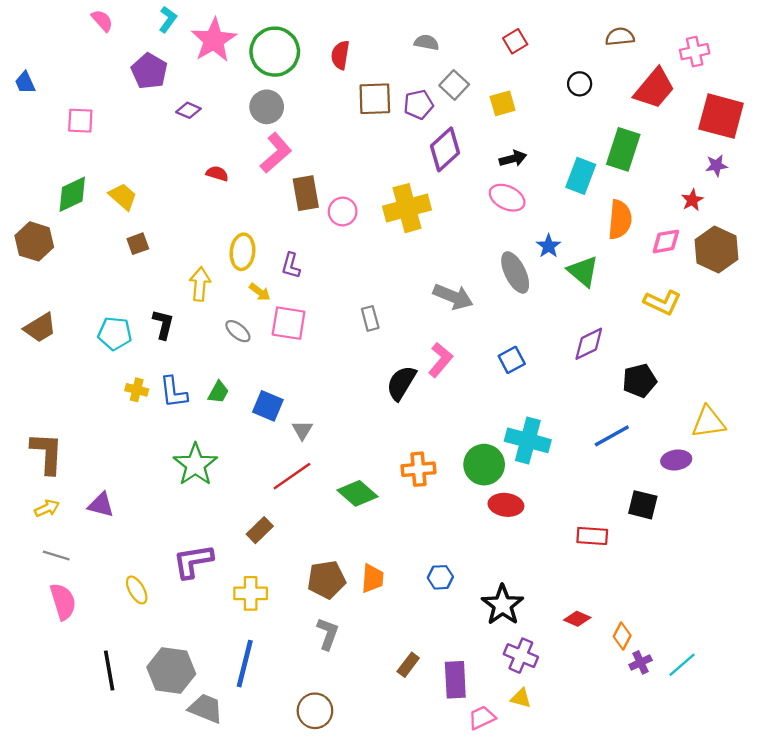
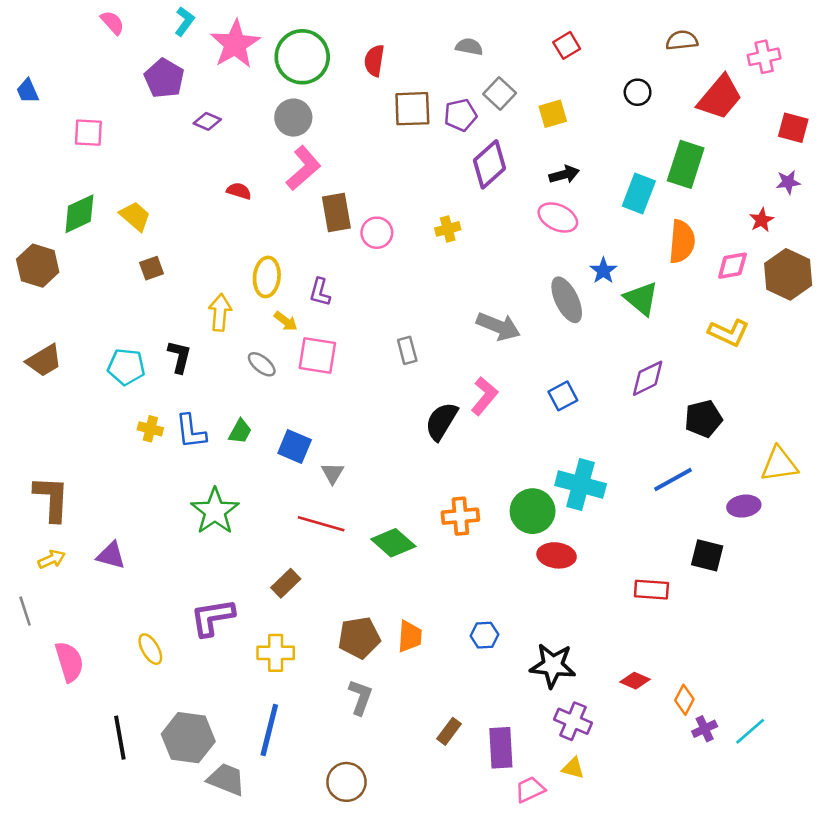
red square: (721, 116) -> (793, 128), size x0.6
yellow cross: (407, 208) -> (448, 229), size x0.5
red line: (292, 476) -> (321, 524), turned 51
gray line: (56, 555) -> (25, 611), moved, turned 55
black star: (503, 605) -> (553, 665), turned -30

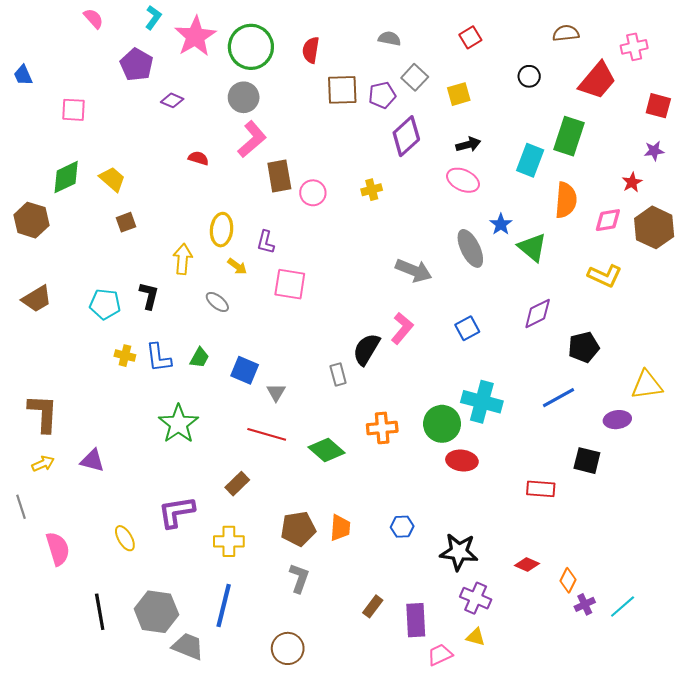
gray rectangle: (407, 350) -> (338, 374), moved
pink square: (317, 355) -> (290, 284), moved

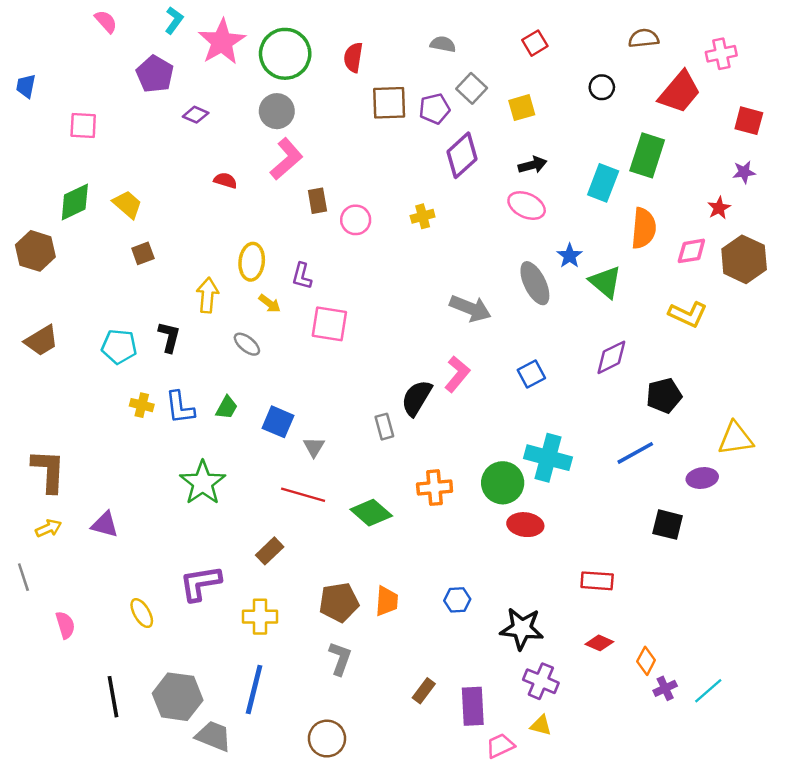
blue trapezoid: (23, 75) -> (26, 86), turned 35
brown rectangle: (279, 176) -> (317, 201), size x0.7
red rectangle: (541, 489) -> (597, 581), moved
pink semicircle: (58, 549) -> (65, 625), size x0.7

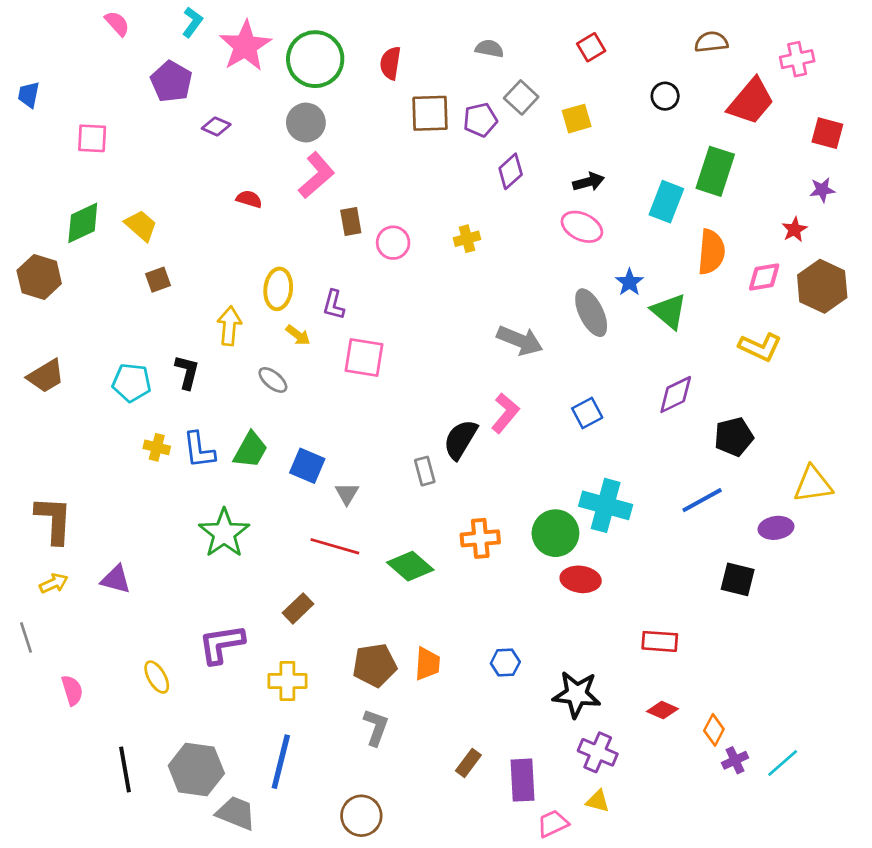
purple diamond: (462, 155) -> (511, 171), size x0.7
green trapezoid: (227, 407) -> (250, 450), size x1.4

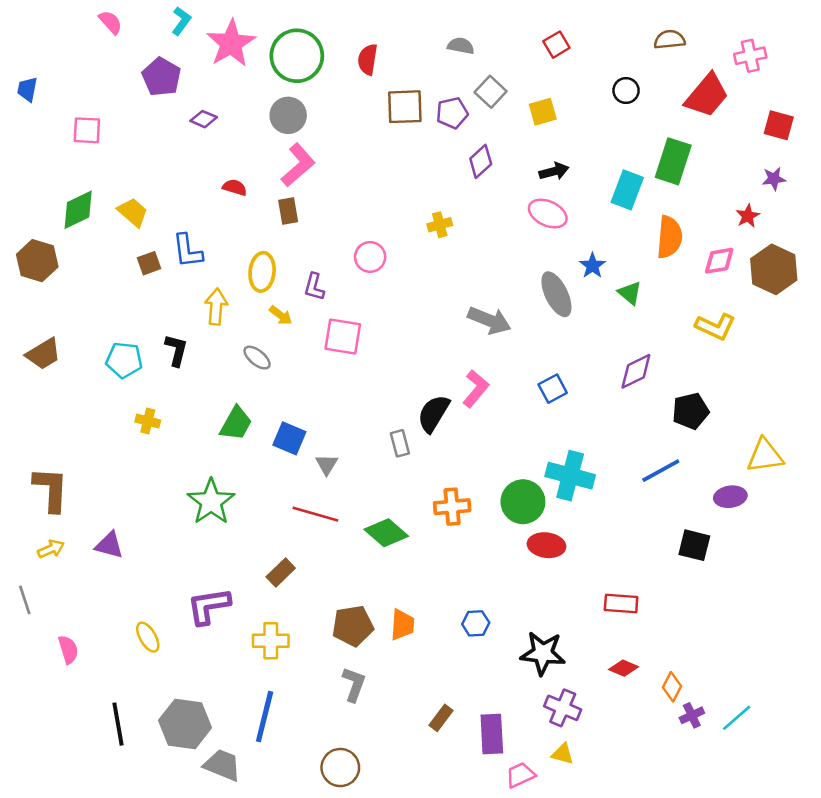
brown rectangle: (351, 222) -> (288, 211), moved
pink circle: (393, 243) -> (370, 257), moved
green triangle: (669, 311) -> (630, 293), size x0.7
blue L-shape: (199, 450) -> (188, 251), moved

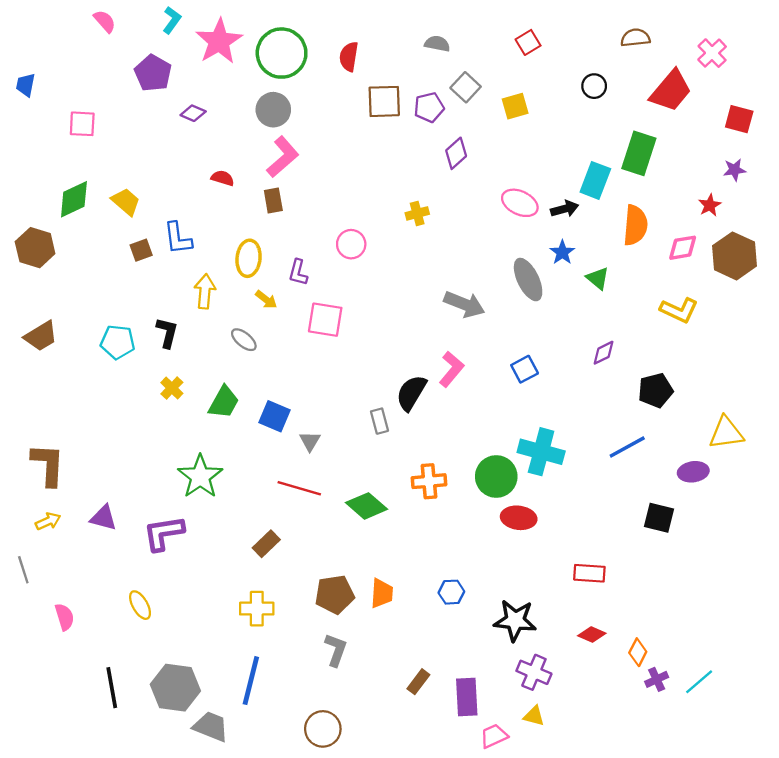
pink cross: (750, 56) -> (712, 53), turned -32
black arrow: (554, 171) -> (565, 209), moved
purple diamond: (636, 371) -> (604, 353), size x0.7
yellow cross: (148, 421) -> (172, 388), moved, turned 30
purple L-shape: (209, 606) -> (164, 533), moved

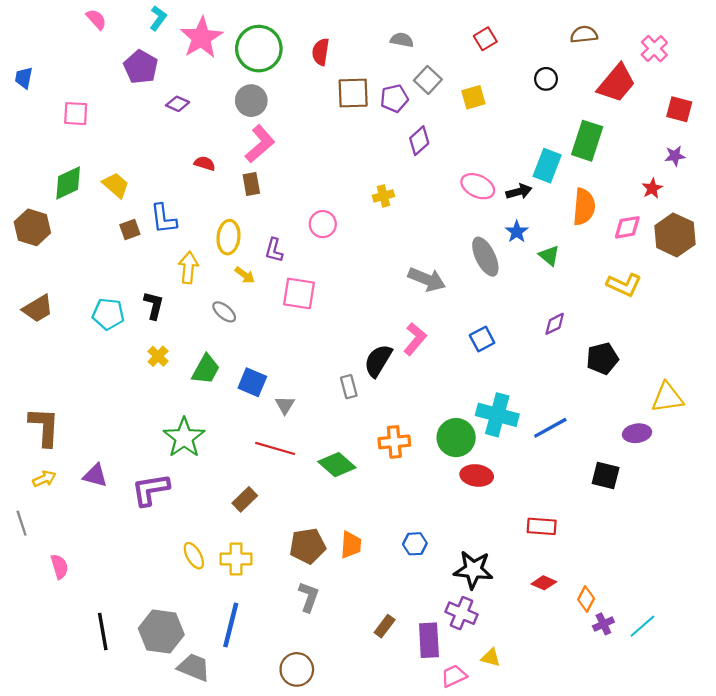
blue line: (627, 447) -> (550, 428), moved
yellow ellipse: (140, 605) -> (194, 556), moved
purple cross: (534, 672) -> (461, 613), moved

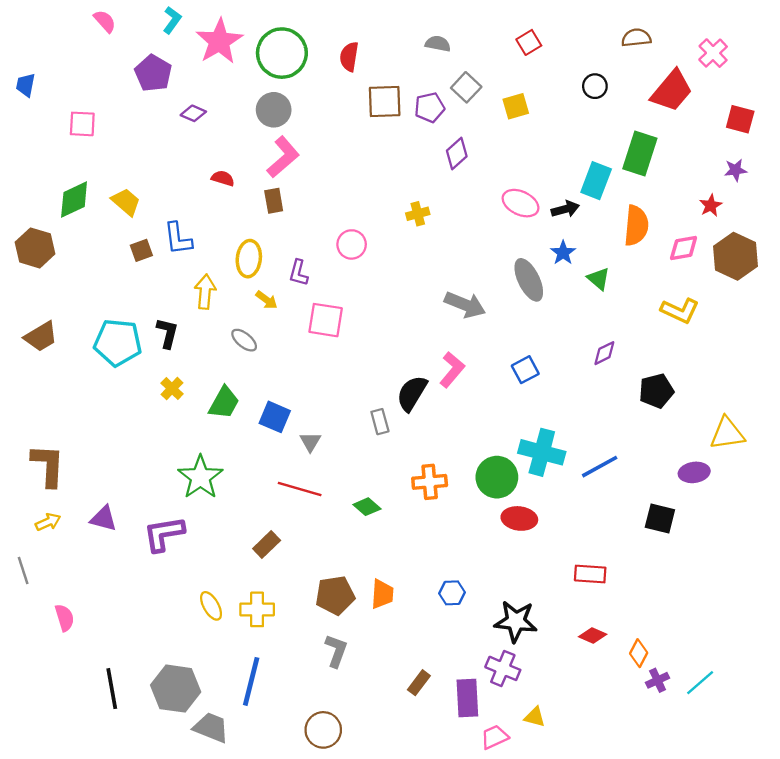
cyan pentagon: (108, 314) -> (118, 342), size x1.4
green diamond: (337, 465) -> (367, 507), size x0.7

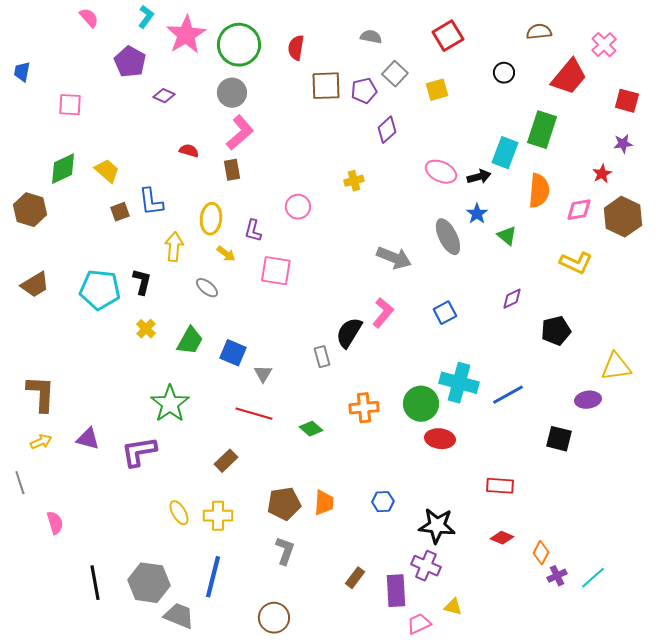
red square: (529, 42) -> (448, 36), size x1.4

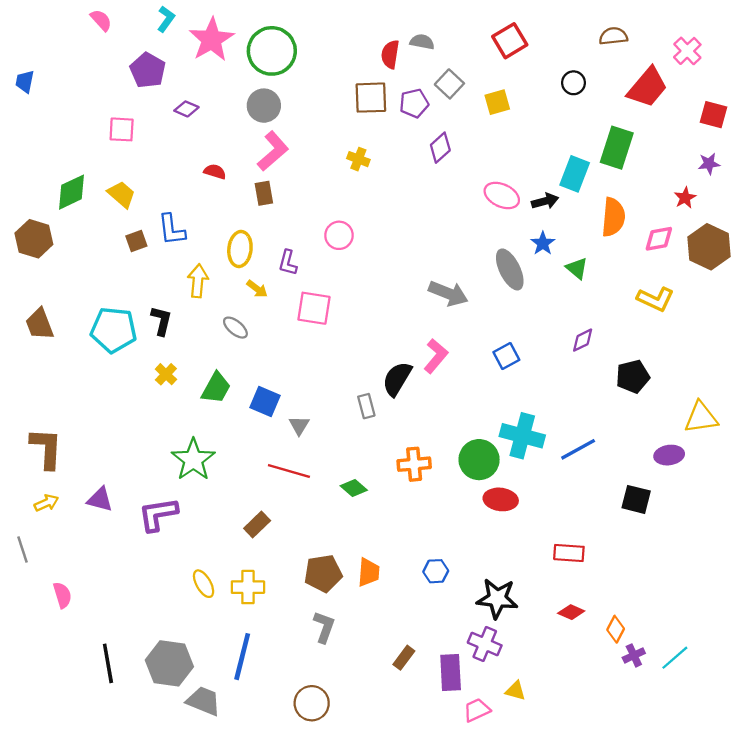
red semicircle: (296, 48) -> (390, 54), moved
pink square: (70, 105) -> (122, 129), moved
yellow cross: (354, 181) -> (358, 159), moved, turned 36
brown trapezoid: (35, 285) -> (40, 324), turned 100

